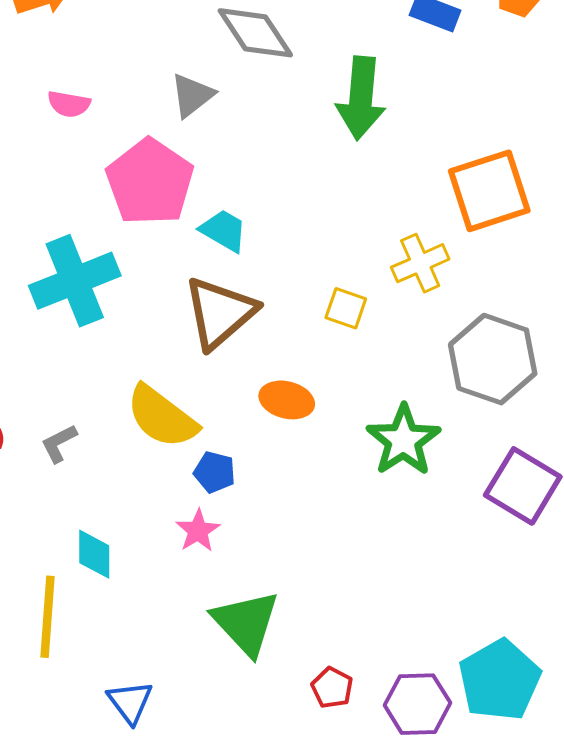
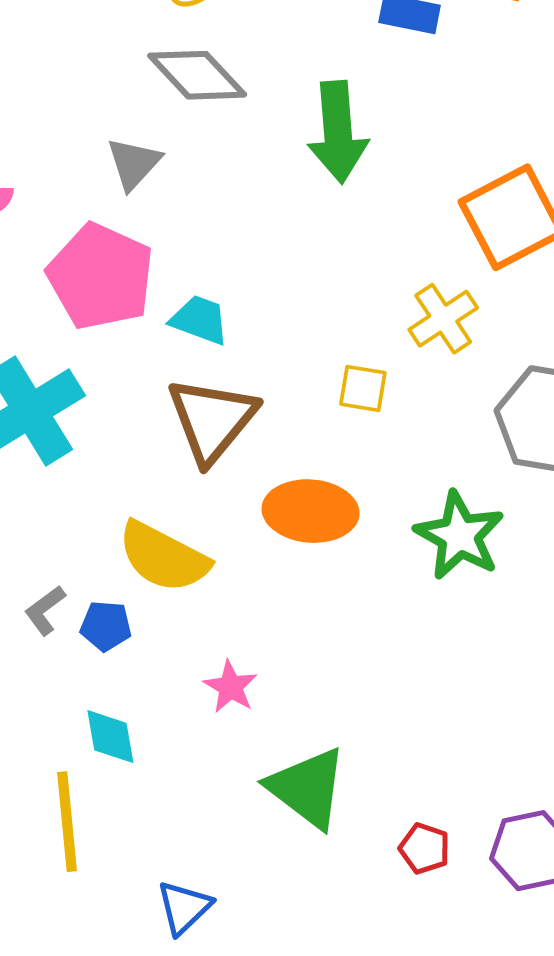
orange ellipse: (287, 400) -> (311, 511), size x1.4
blue pentagon: (215, 472) -> (106, 626), moved
blue triangle: (130, 702) -> (184, 907), turned 33

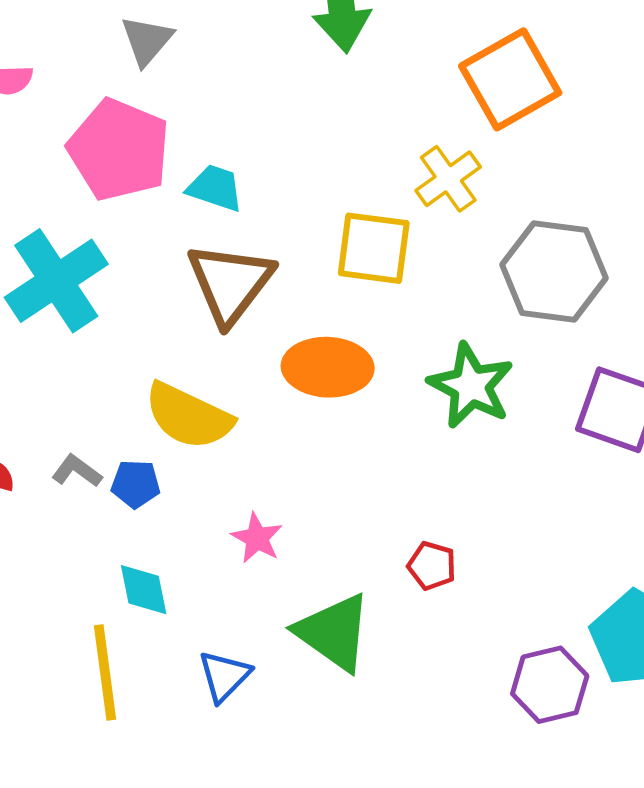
yellow square: (363, 388) -> (374, 248), size x1.6
gray L-shape: (45, 610) -> (77, 471), turned 75
red pentagon: (424, 848) -> (432, 566), moved
blue triangle: (184, 907) -> (224, 676), moved

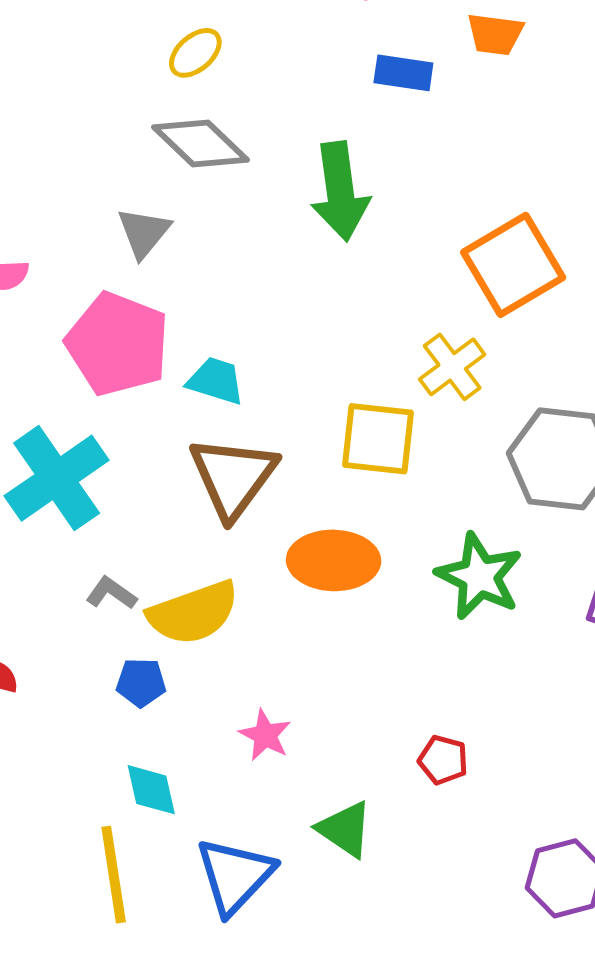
yellow semicircle: (188, 416) -> (193, 613), turned -44
gray L-shape: (77, 471) -> (111, 593), moved
green triangle: (334, 632) -> (345, 829), size x0.7
blue triangle: (224, 676) -> (235, 876), size x1.5

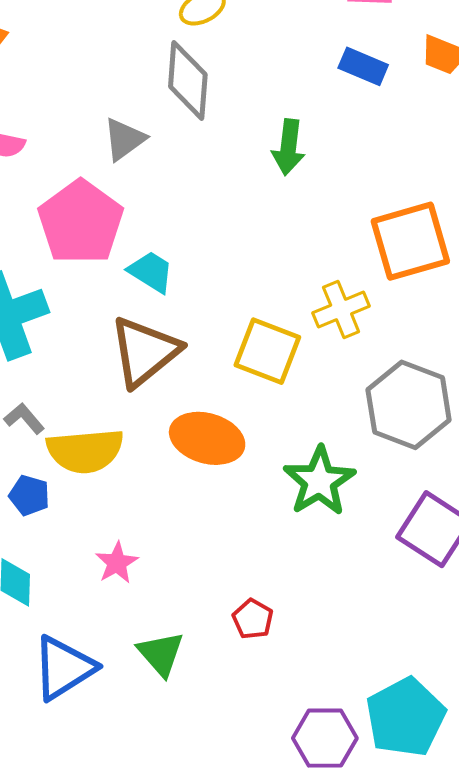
gray diamond: (201, 143) -> (188, 80), turned 36
green arrow: (340, 191) -> (288, 147), size x0.7

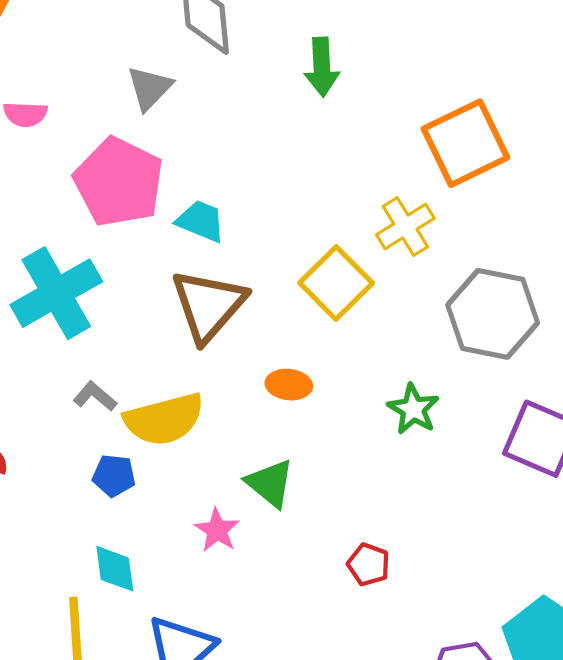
yellow square: (267, 351) -> (336, 283), turned 34
orange ellipse: (207, 438) -> (289, 385), size x0.6
green star: (319, 481) -> (413, 409), size x0.7
green triangle: (161, 654) -> (270, 483), moved

